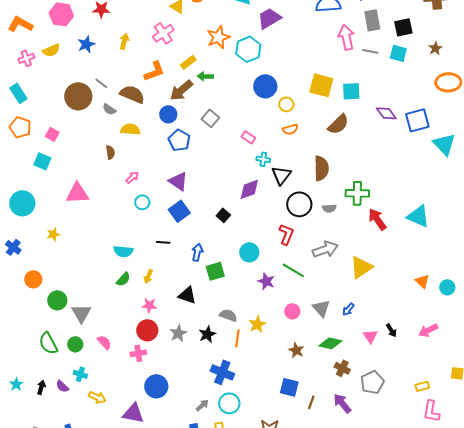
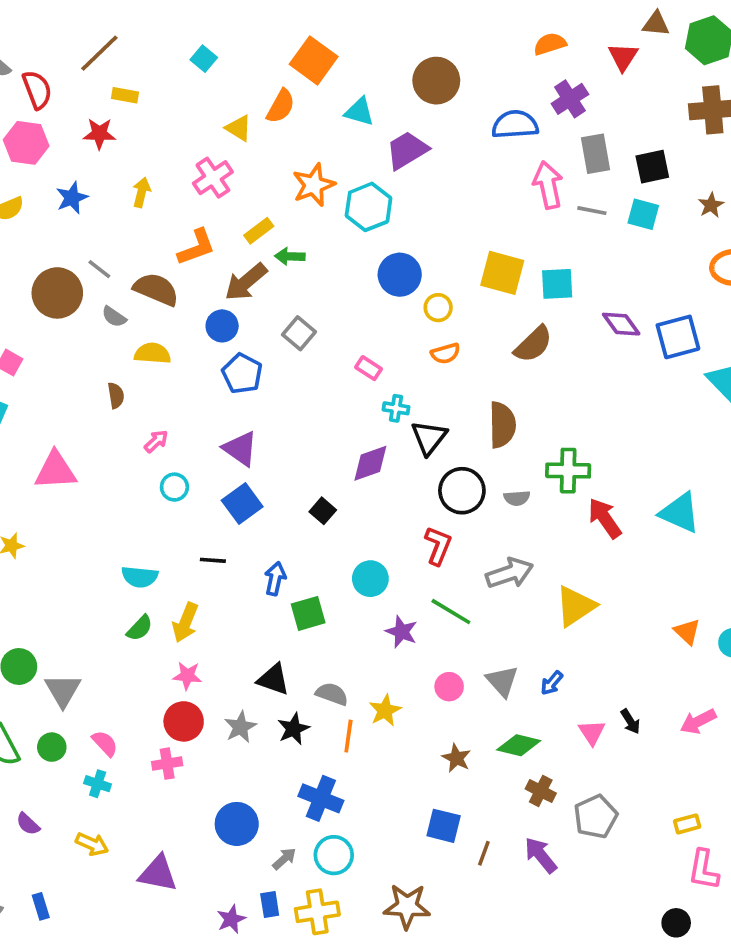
yellow arrow: (148, 276) -> (185, 623), size x1.5
black triangle: (187, 295) -> (273, 679), moved
cyan cross: (80, 374) -> (98, 784), moved
blue circle: (156, 386) -> (237, 824), moved

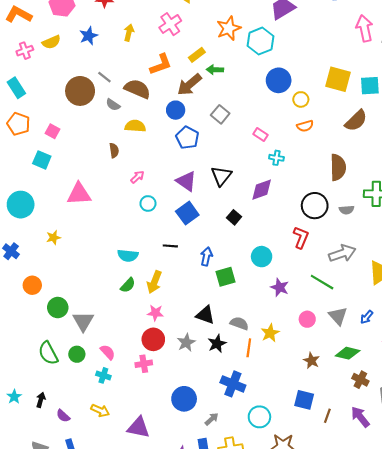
black triangle: (429, 438) -> (221, 176), moved
green line: (451, 612) -> (322, 282), moved
purple semicircle: (28, 824) -> (63, 416), moved
cyan circle: (334, 855) -> (259, 417), moved

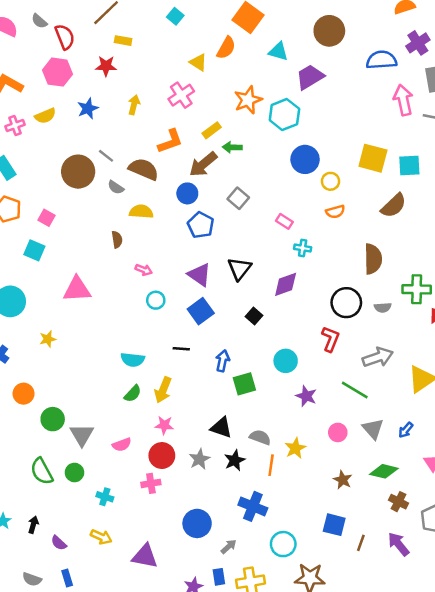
pink arrow: (137, 177) -> (144, 270), turned 64
pink semicircle: (108, 352) -> (122, 445), moved, turned 112

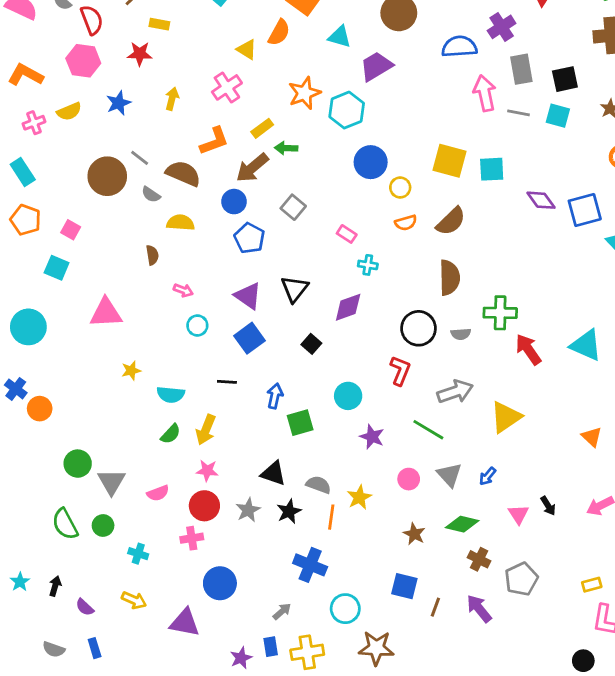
brown semicircle: (394, 206) -> (451, 221), moved
yellow star: (48, 339) -> (131, 371), moved
orange circle: (24, 394) -> (40, 409), moved
blue circle: (197, 523) -> (220, 583), moved

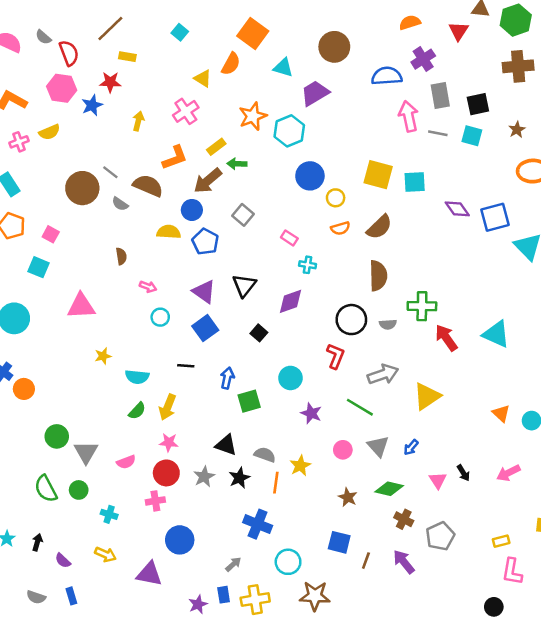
blue star: (119, 103) -> (92, 105), moved
yellow semicircle: (180, 223) -> (169, 232), moved

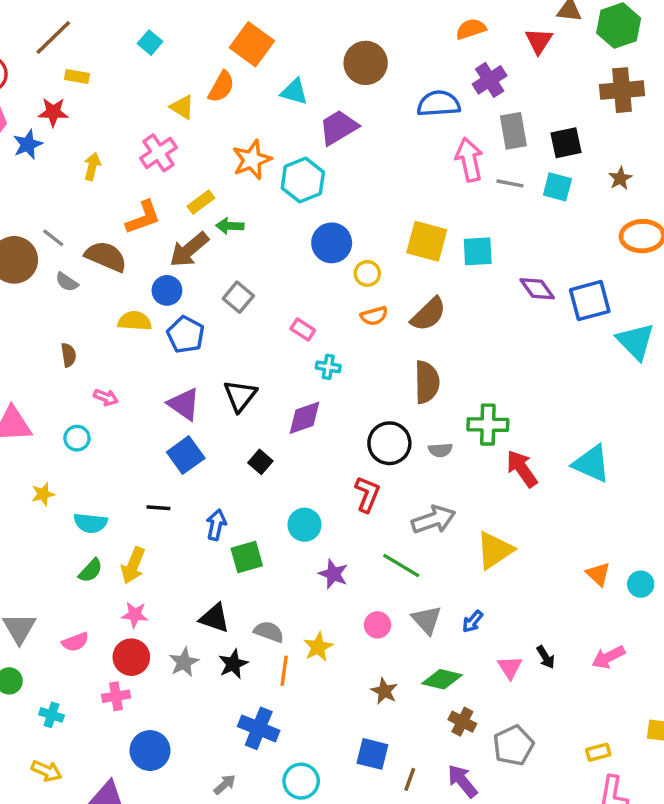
cyan circle: (160, 317) -> (77, 438), moved

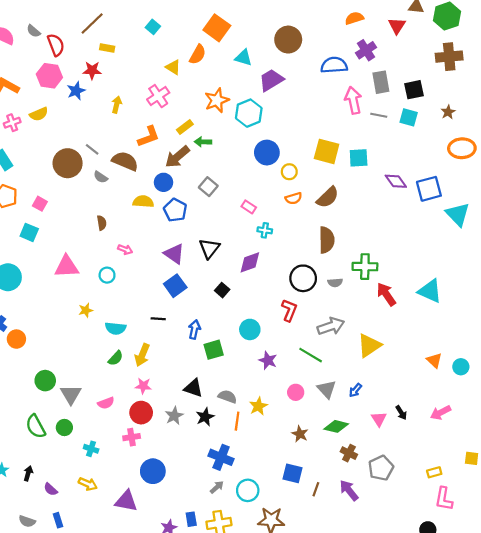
gray arrow: (225, 784) -> (217, 487), moved

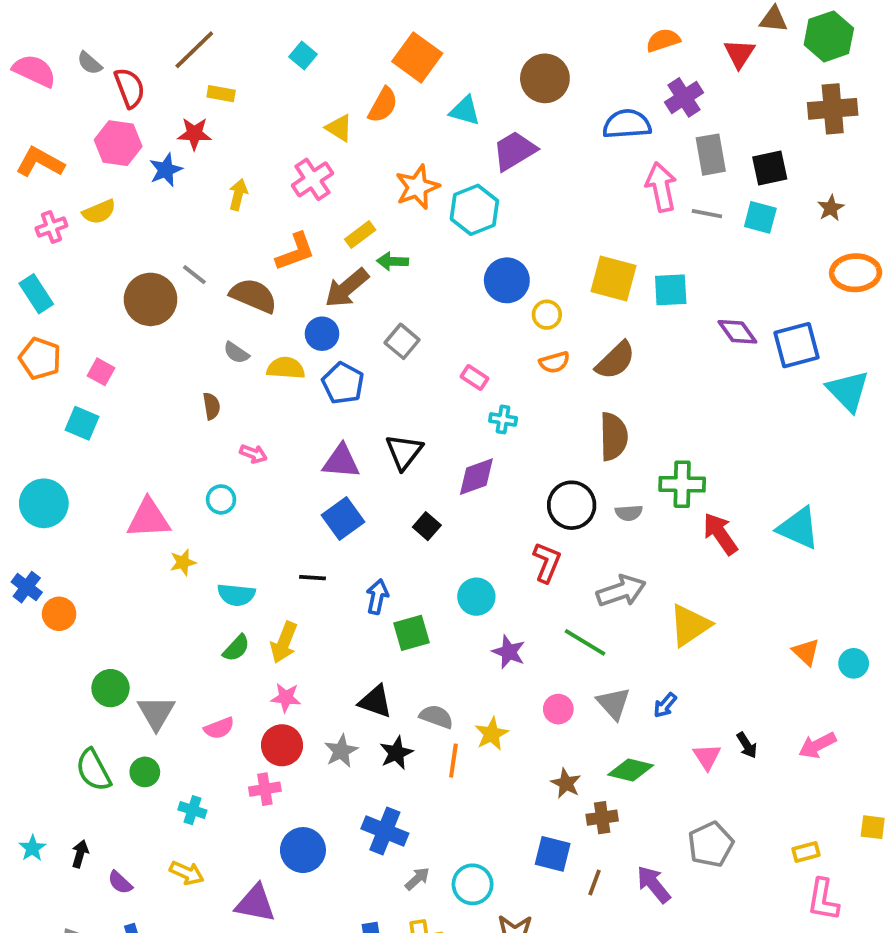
gray semicircle: (101, 177) -> (236, 353), moved
purple triangle: (174, 254) -> (341, 461), turned -30
pink triangle: (67, 267) -> (149, 519), moved
brown cross: (349, 453) -> (602, 818), moved, turned -35
blue cross: (221, 457) -> (385, 831), moved

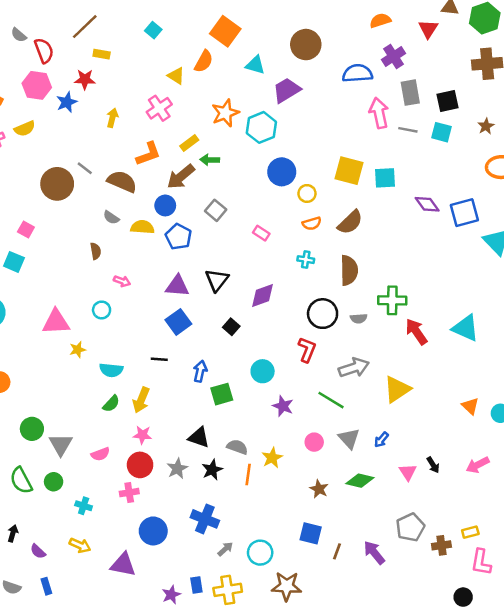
cyan cross: (503, 419) -> (306, 260), moved
brown cross: (602, 818) -> (441, 545), moved

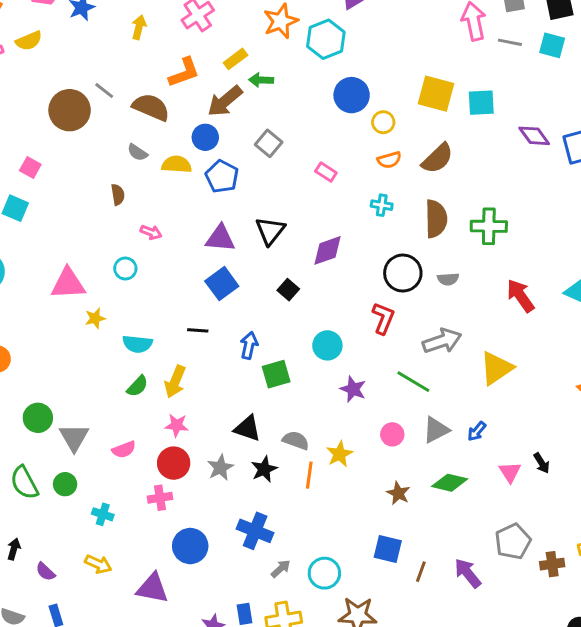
green cross: (392, 300) -> (489, 226), moved
gray triangle: (349, 438) -> (436, 430), turned 45

